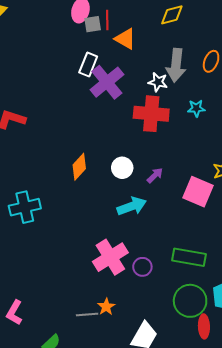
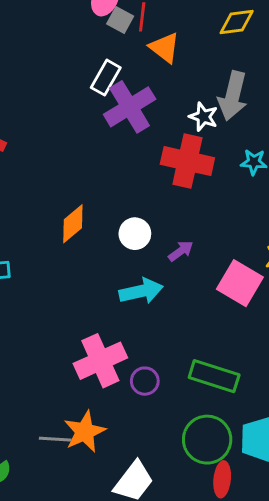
gray square: (93, 24) -> (120, 20), turned 30
orange star: (106, 307) -> (85, 432), size x1.6

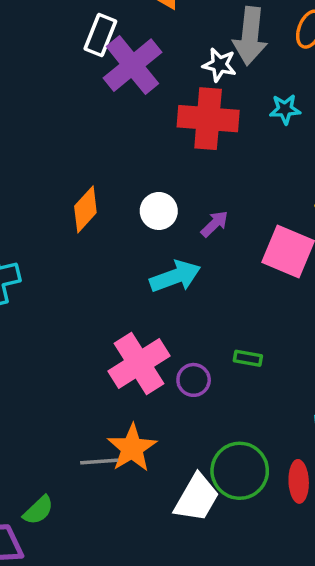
green rectangle: (214, 376) -> (248, 358), moved, size x0.5
green circle: (207, 440) -> (240, 471), moved

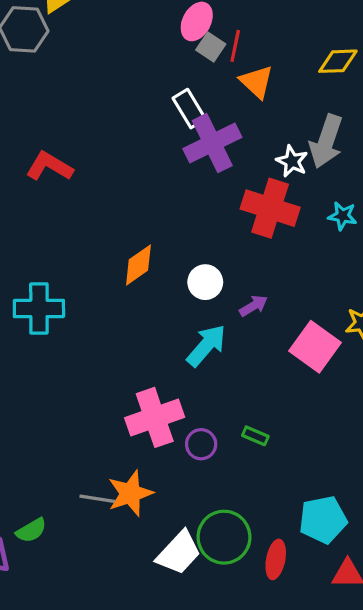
white rectangle: (100, 35) -> (189, 109), turned -66
cyan arrow: (175, 276) -> (206, 346), turned -42

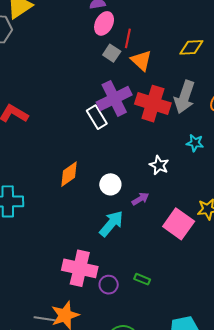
gray square: (211, 47) -> (112, 53), moved
white rectangle: (189, 109) -> (97, 117), moved
white star: (292, 161) -> (159, 165), moved
red cross: (270, 208) -> (153, 104), moved
pink cross: (155, 417) -> (80, 268), turned 32

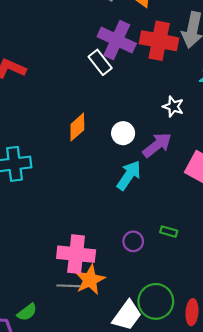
purple cross: (114, 98) -> (117, 40), turned -32
purple arrow: (140, 199) -> (157, 145), size x1.6
pink cross: (80, 268) -> (76, 254), moved

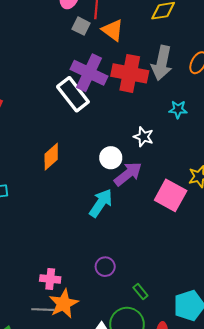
white rectangle: (100, 62) -> (73, 94), size x1.4
white circle: (123, 133) -> (111, 158), moved
green rectangle: (169, 232) -> (140, 292), moved, turned 35
pink cross: (76, 254) -> (50, 279), size x0.6

